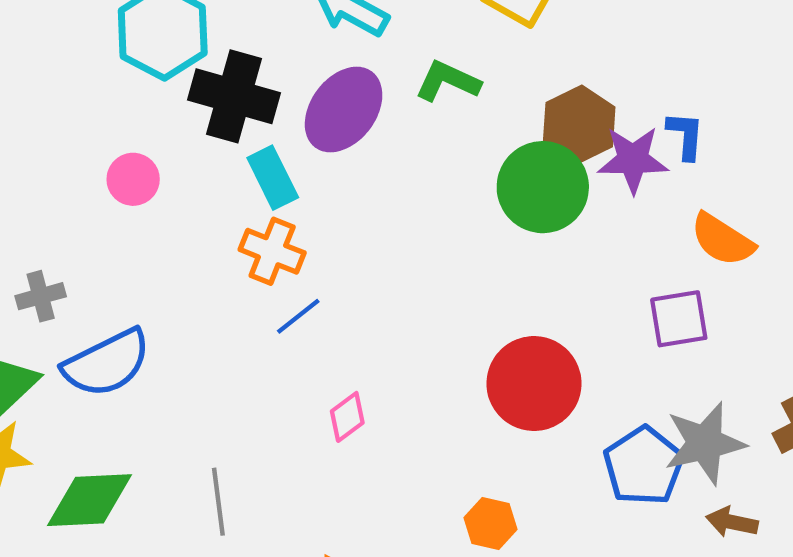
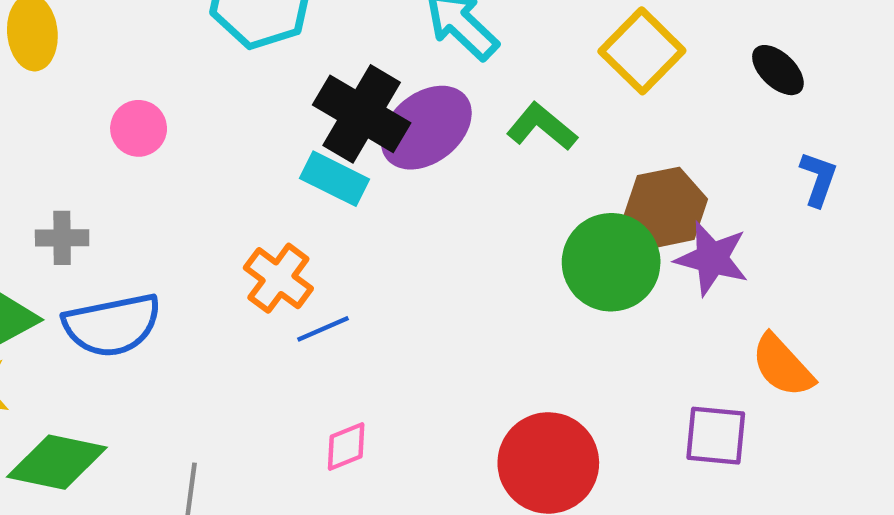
black cross: (234, 96) -> (362, 114), moved
blue L-shape: (686, 135) -> (818, 179), moved
cyan rectangle: (273, 178) -> (334, 179), turned -52
pink circle: (133, 179) -> (139, 128), moved
orange cross: (272, 251) -> (278, 278), moved

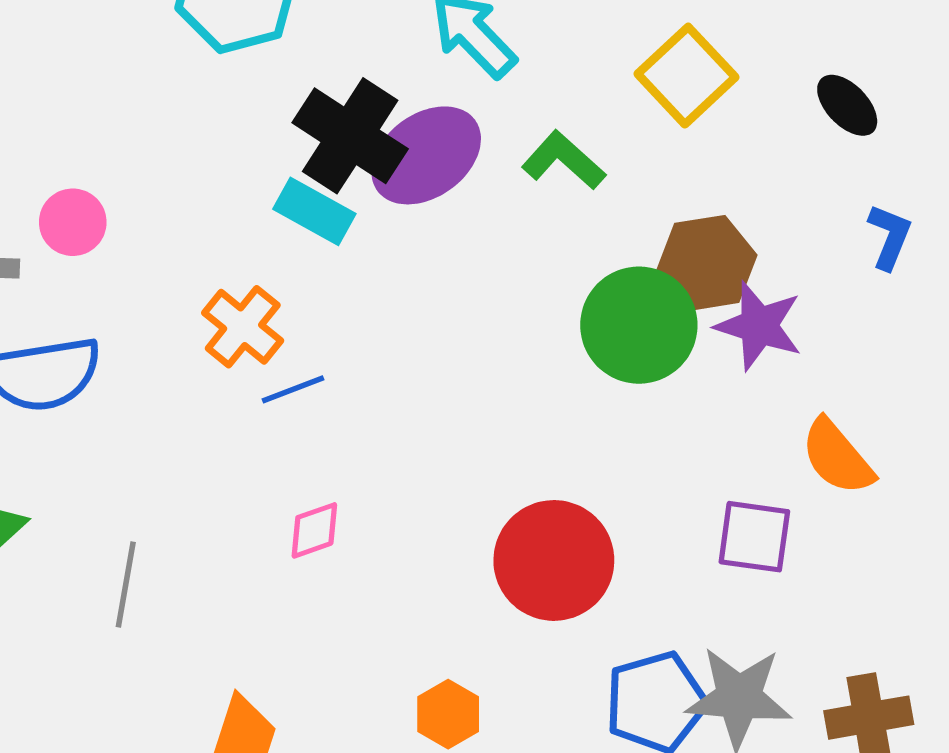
pink circle: (139, 128) -> (73, 222), moved

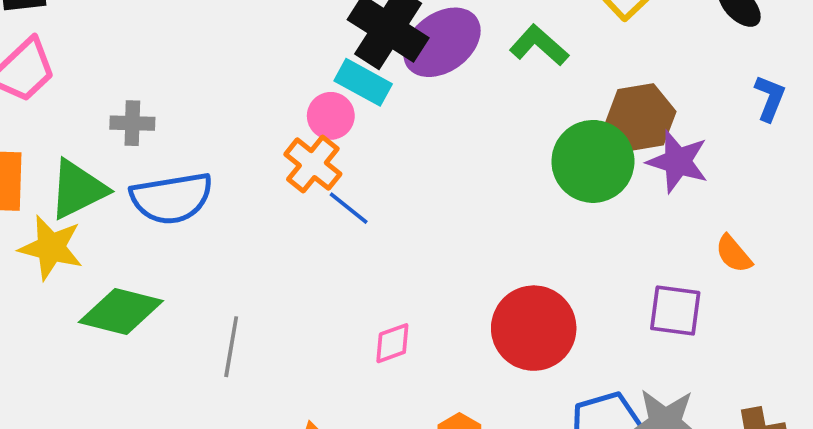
pink circle: (73, 222) -> (331, 116), moved
blue line: (293, 389) -> (349, 208), turned 60
orange semicircle: (837, 457) -> (734, 254), size x0.7
pink diamond: (314, 530) -> (392, 343), moved

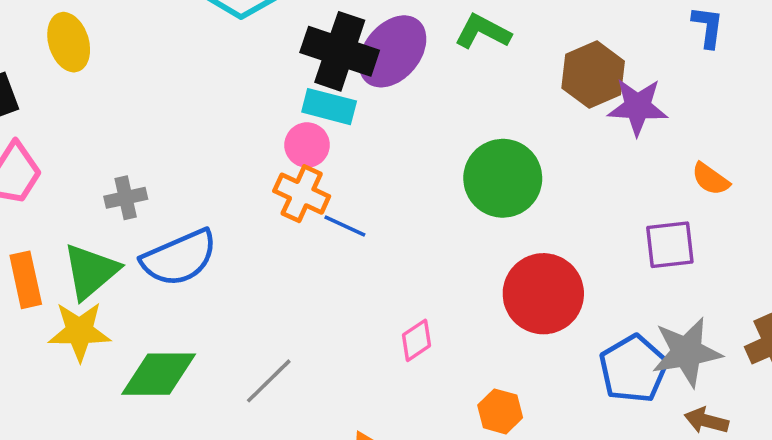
green circle: (593, 161) -> (503, 178), moved
gray line: (231, 347) -> (269, 381), turned 50

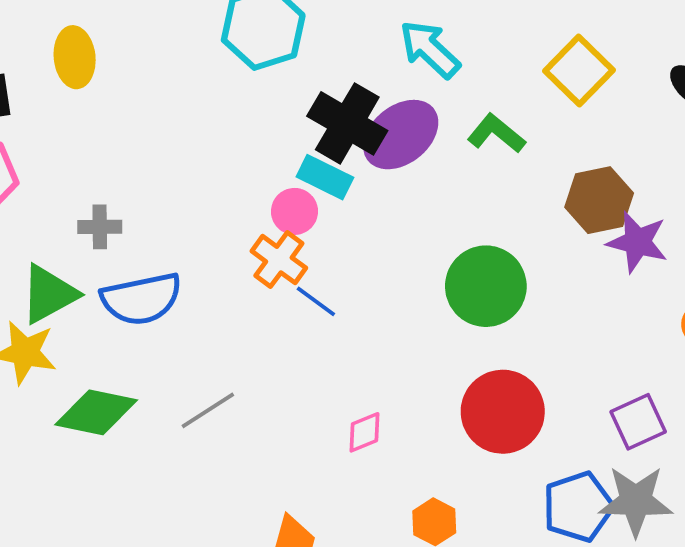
purple square: (670, 245) -> (638, 422), moved, turned -30
gray line: (269, 381) -> (208, 410), moved

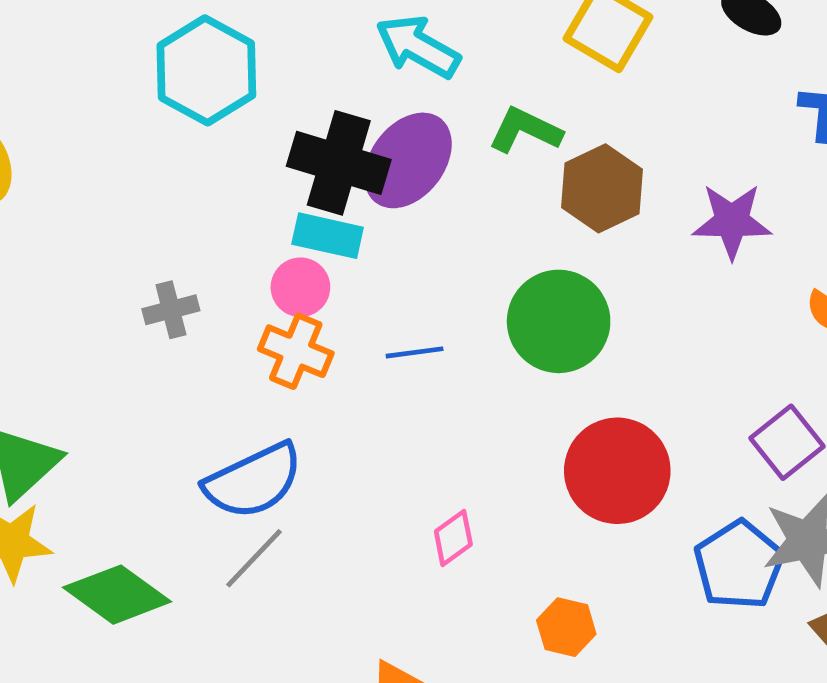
brown hexagon: (599, 200) -> (602, 188), moved
gray cross: (100, 227) -> (171, 310), moved
blue semicircle: (141, 299) -> (253, 481), moved
blue line: (316, 301) -> (415, 352), moved, turned -30
green diamond: (96, 412) -> (117, 595), turned 38

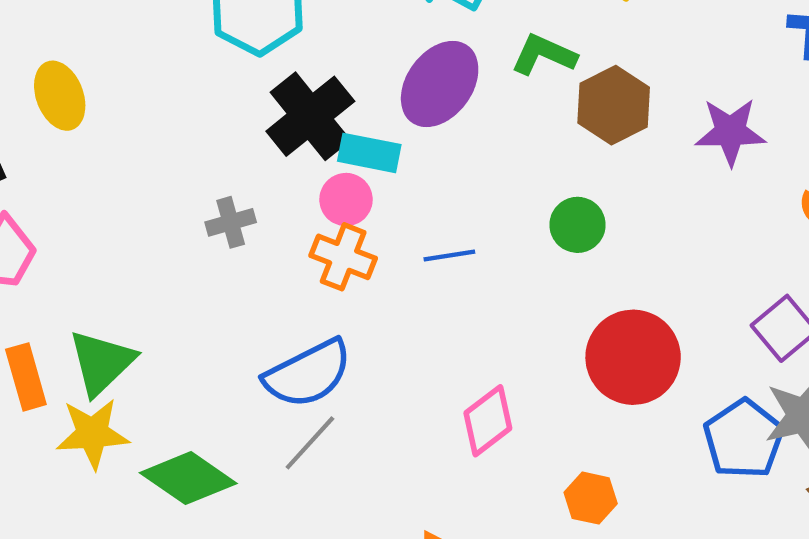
black cross: (339, 163) -> (310, 116), moved, turned 36
green circle: (559, 321) -> (578, 225), size x0.6
pink diamond: (453, 538) -> (488, 421), size x1.4

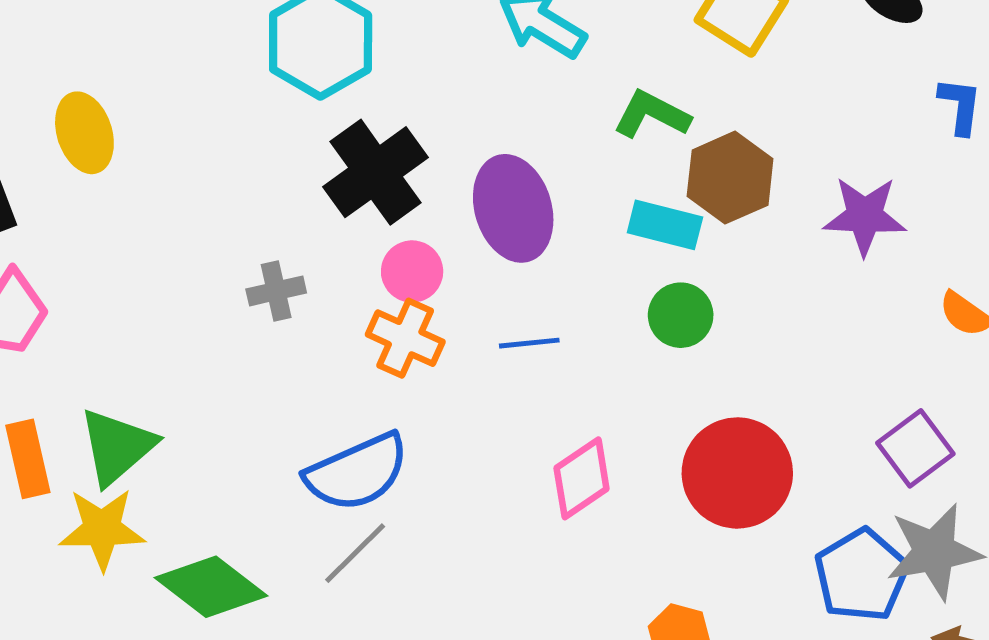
purple ellipse: (440, 84) -> (513, 208), moved, turned -56
cyan rectangle: (369, 153) -> (665, 225), moved
pink diamond: (488, 421) -> (582, 478), moved

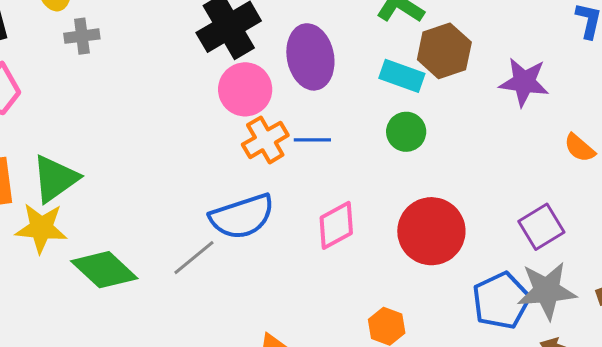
pink circle: (412, 271) -> (245, 89), size x1.4
gray cross: (276, 291) -> (82, 36), moved
orange cross: (405, 338) -> (265, 140), moved, turned 30
blue semicircle: (357, 472) -> (242, 216), moved

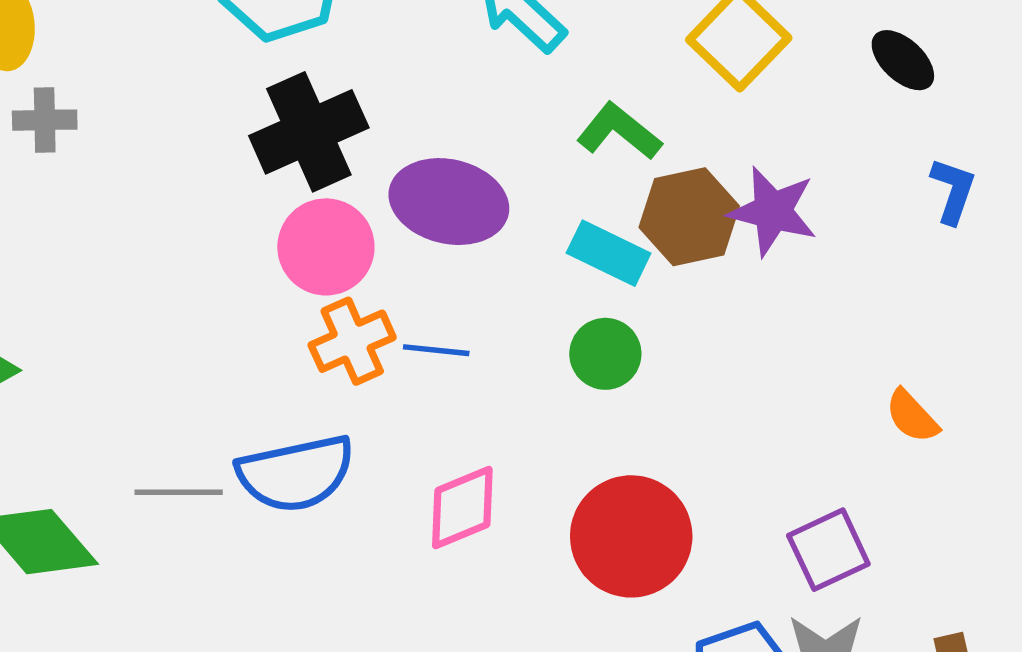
purple ellipse: (310, 57) -> (449, 202), turned -72
purple star: (524, 82) -> (773, 211), moved
gray line: (194, 258) -> (179, 492), moved, turned 33

